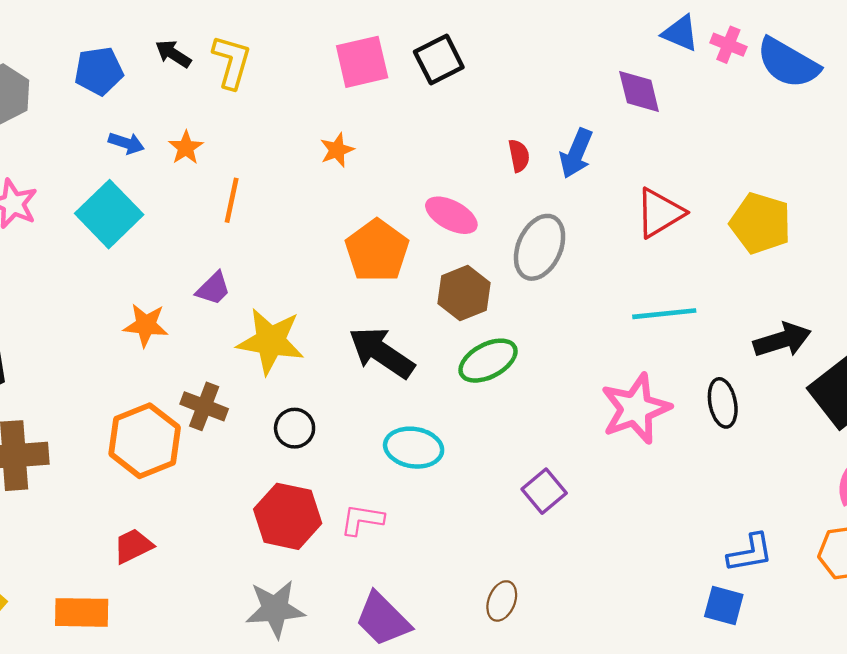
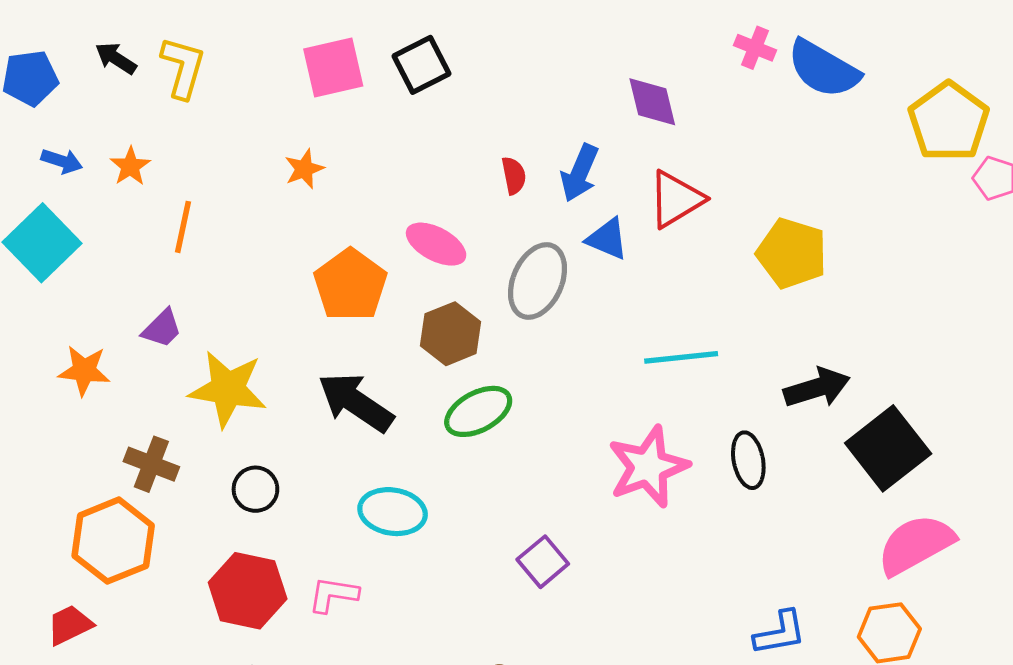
blue triangle: (680, 33) -> (607, 239), moved
red triangle: (660, 213) -> (676, 199), moved
orange hexagon: (145, 441) -> (113, 541), moved

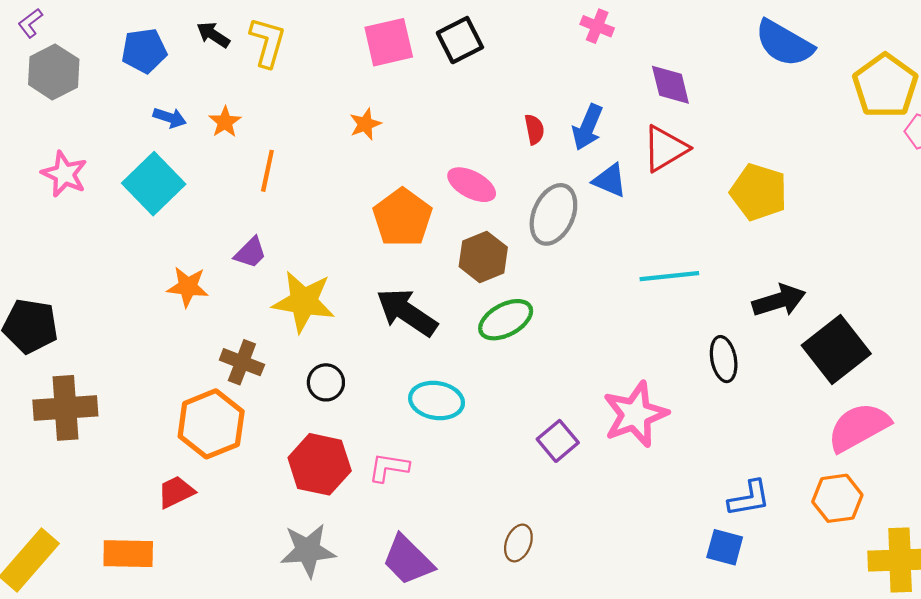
pink cross: (755, 48) -> (597, 26), moved
purple diamond: (652, 102) -> (670, 85), moved
pink star: (648, 467) -> (635, 414), moved

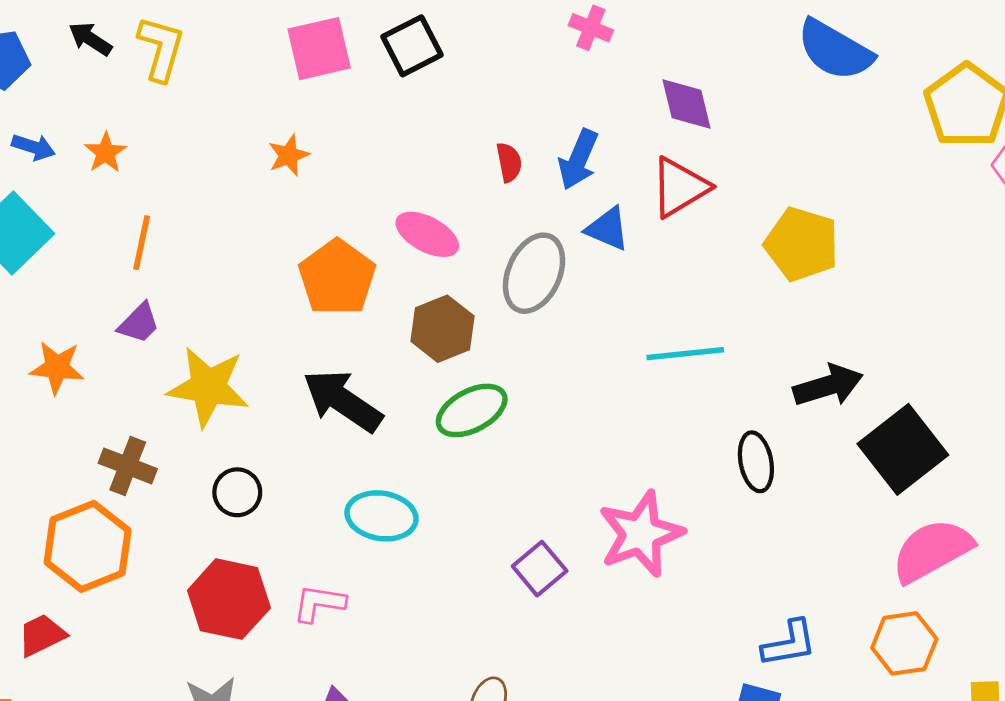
orange line: (267, 171) -> (142, 243), moved

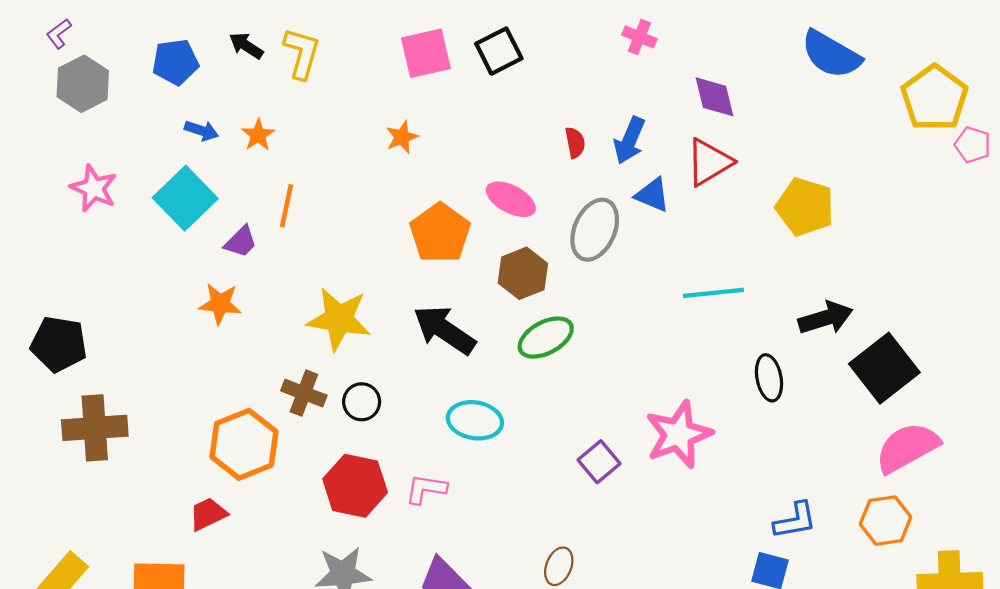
purple trapezoid: (139, 323) -> (241, 242), moved
brown cross: (128, 466) -> (304, 393), moved

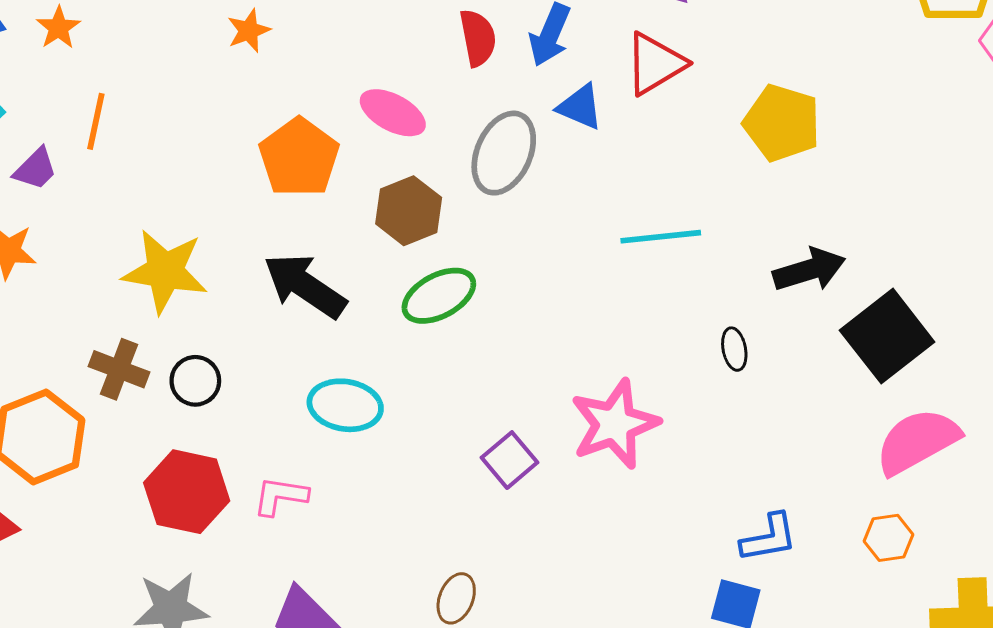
red semicircle: (575, 143) -> (478, 38), size x1.4
black ellipse: (769, 378) -> (734, 349), size x0.7
orange hexagon: (886, 521) -> (889, 538), size x0.7

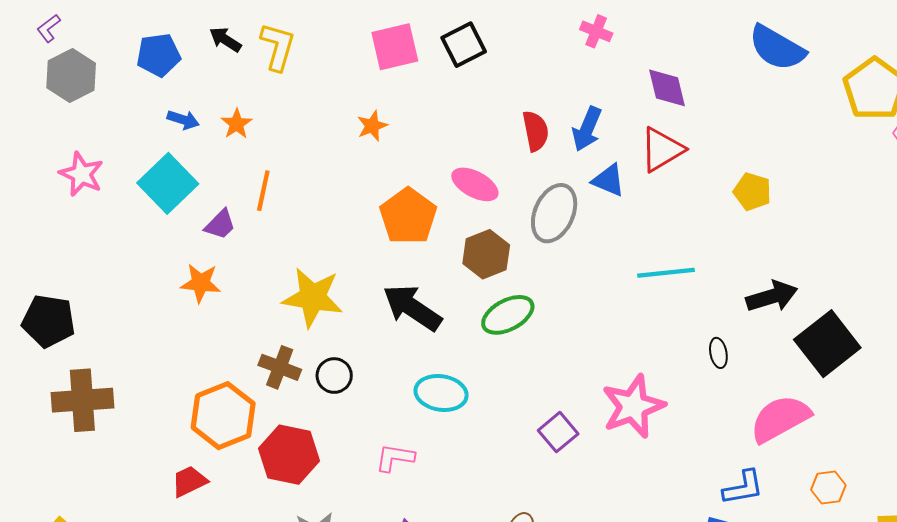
yellow pentagon: (782, 123) -> (752, 192), size x0.7
pink semicircle: (917, 441) -> (780, 419), moved
red hexagon: (187, 492) -> (289, 455), moved

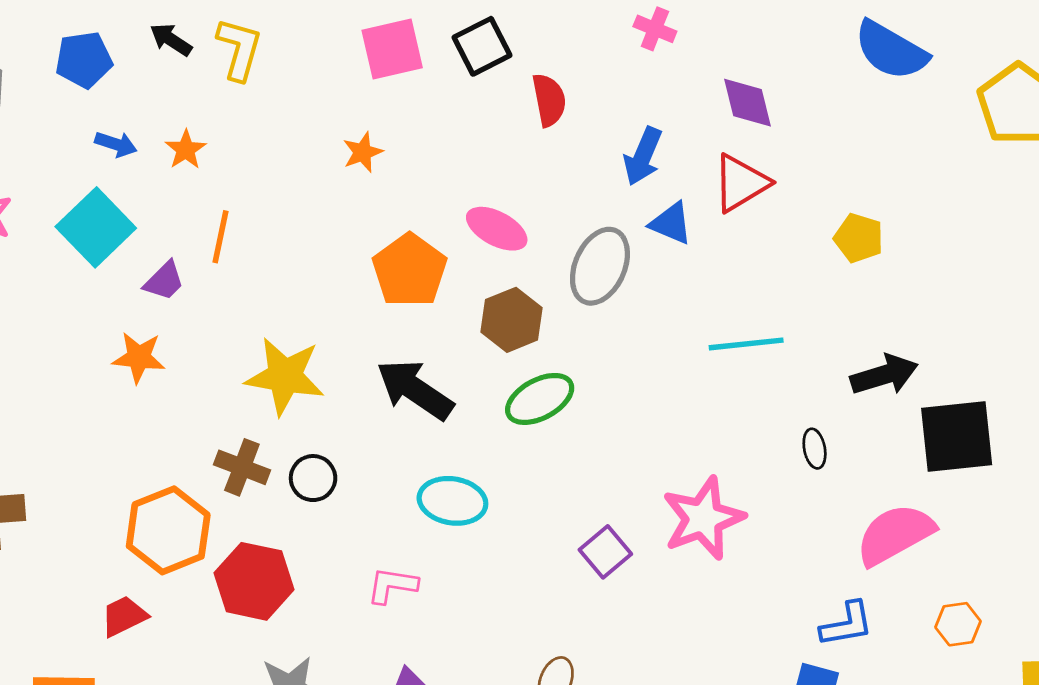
red semicircle: (536, 131) -> (549, 100), moved
black square: (827, 344) -> (957, 437), turned 32

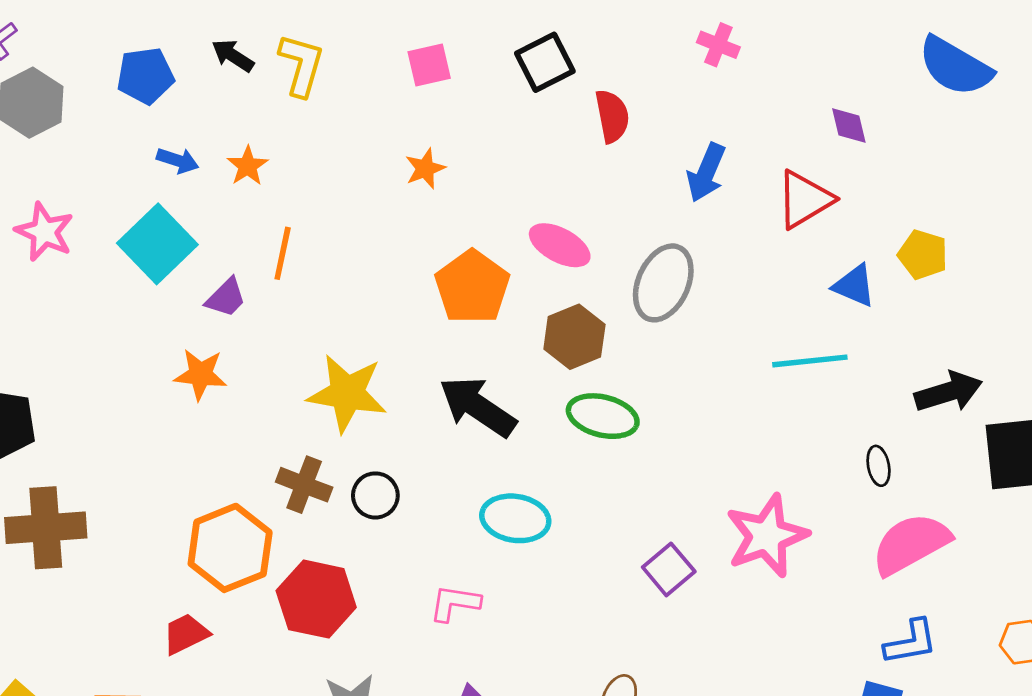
pink square: (392, 49) -> (429, 65), moved, size x0.7
purple diamond: (747, 103) -> (849, 126), moved, size x0.7
blue triangle: (671, 223) -> (854, 286), moved
green ellipse: (540, 399) -> (603, 416), turned 42
pink semicircle: (895, 534) -> (911, 544), moved

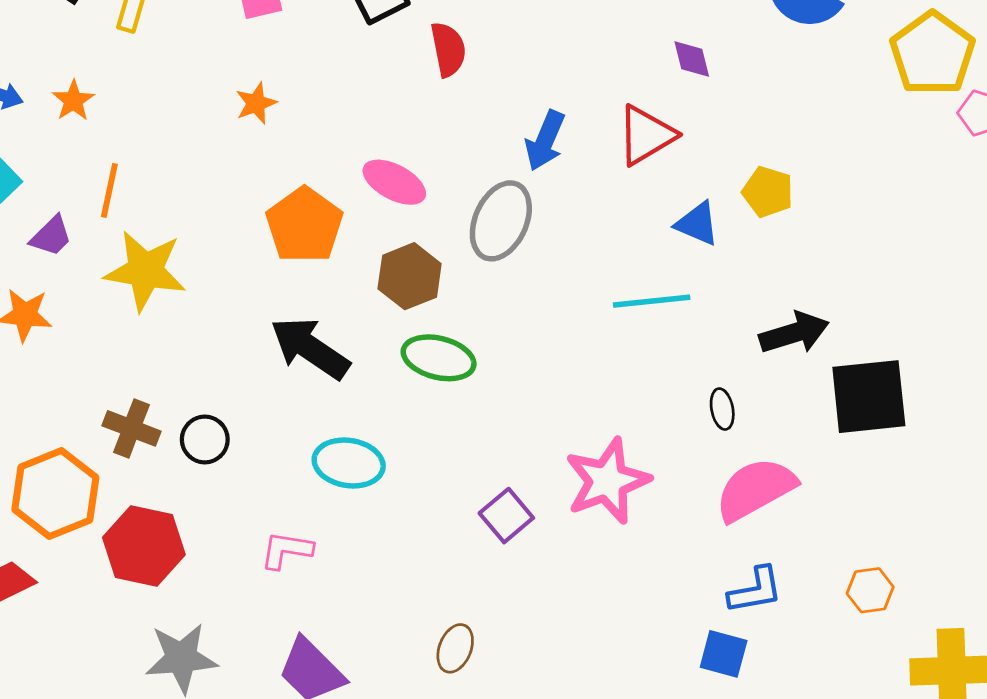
blue arrow: (706, 173) -> (545, 141), moved
yellow star: (347, 393) -> (145, 271), moved

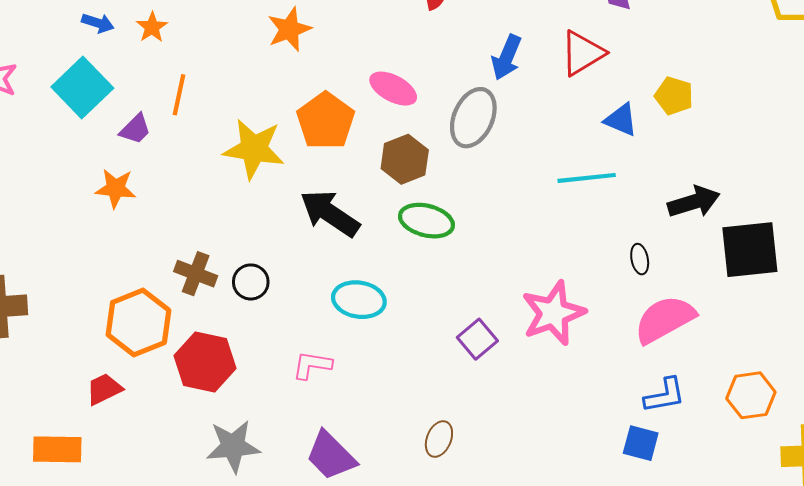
orange star: (256, 103) -> (289, 29), size x1.4
yellow star: (145, 271) -> (254, 149), moved
orange hexagon: (870, 590) -> (751, 395), size x1.4

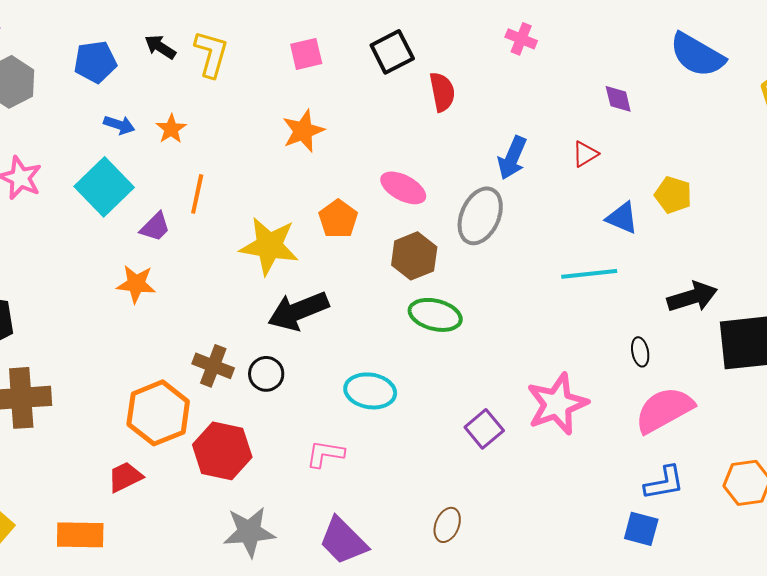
red triangle: (582, 53) -> (585, 154), size x0.6
orange pentagon: (326, 121) -> (338, 219), size x0.7
black arrow: (330, 213) -> (298, 311), moved, turned -56

